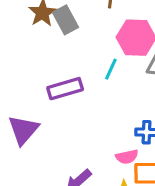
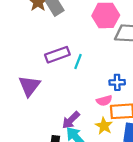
cyan line: (111, 69) -> (78, 61), moved

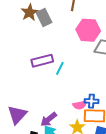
blue cross: (117, 82) -> (91, 101), moved
purple triangle: (29, 86) -> (17, 115), moved

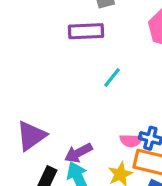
purple rectangle: (42, 61) -> (86, 31), moved

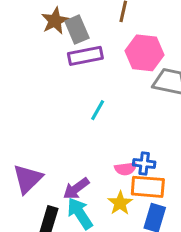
purple rectangle: (86, 31) -> (85, 56), moved

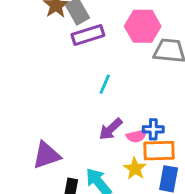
purple triangle: (28, 179) -> (46, 155), turned 32
purple arrow: (76, 189) -> (111, 129), moved

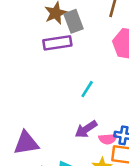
purple rectangle: (88, 35) -> (57, 43), moved

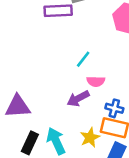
pink semicircle: (108, 139) -> (96, 81), moved

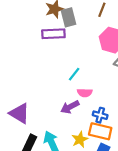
purple triangle: (18, 106) -> (20, 113), turned 35

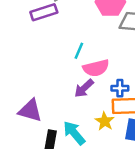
pink semicircle: (85, 93) -> (96, 68), size x1.5

